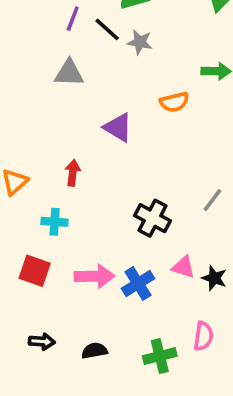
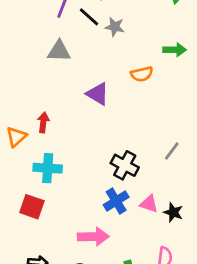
red arrow: (73, 173) -> (43, 122), moved
cyan cross: (55, 222) -> (48, 168), size x1.4
pink arrow: (94, 276) -> (93, 237), moved
blue cross: (138, 283) -> (116, 201), moved

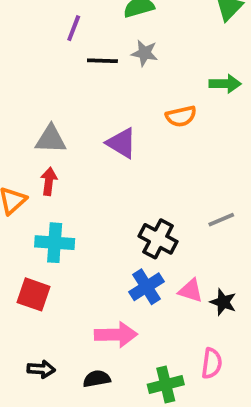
black line: (89, 17) -> (102, 61), moved, turned -40
gray triangle: (59, 51) -> (51, 139), moved
gray line: (172, 151) -> (221, 220), turned 30

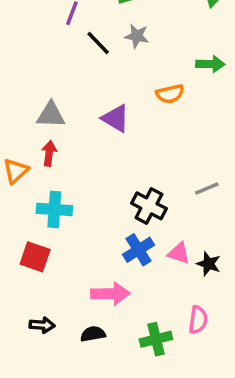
black line: (102, 61) -> (98, 43), turned 44

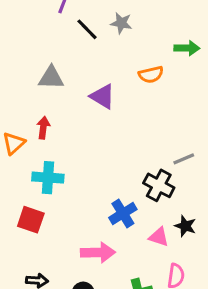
gray triangle: (51, 115) -> (51, 78), moved
black cross: (149, 206) -> (159, 185), moved
pink triangle: (179, 253) -> (159, 237), moved

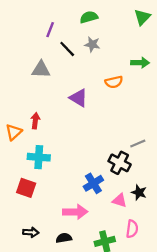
gray triangle: (51, 78) -> (41, 69), moved

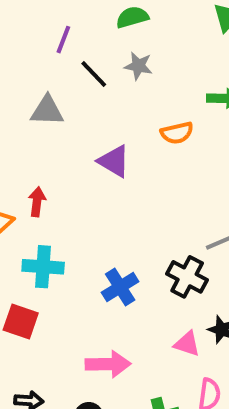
blue cross: (93, 183) -> (120, 287), moved

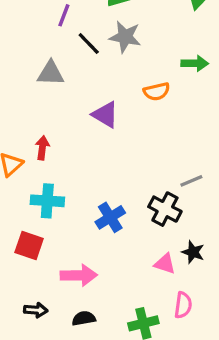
gray star: (138, 66) -> (125, 37), size x1.4
pink arrow: (108, 364) -> (79, 275), moved

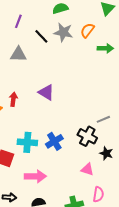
purple line: (64, 15) -> (18, 21), moved
orange semicircle: (157, 91) -> (87, 30), moved, turned 140
purple triangle: (105, 115) -> (46, 92), moved
cyan cross: (47, 201) -> (27, 142), moved
black star: (193, 252) -> (106, 153), moved

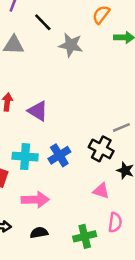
gray star: (63, 32) -> (71, 45), moved
purple triangle: (46, 92) -> (38, 111), moved

